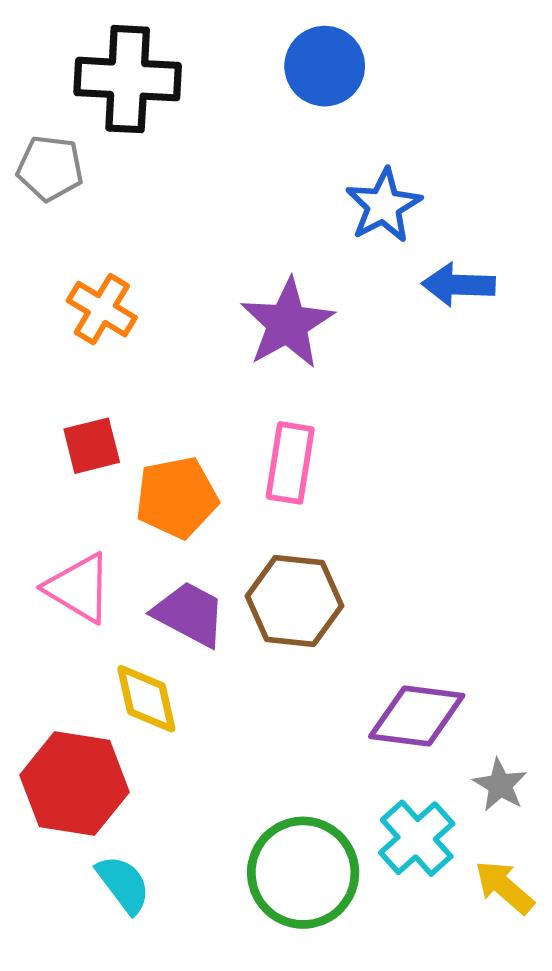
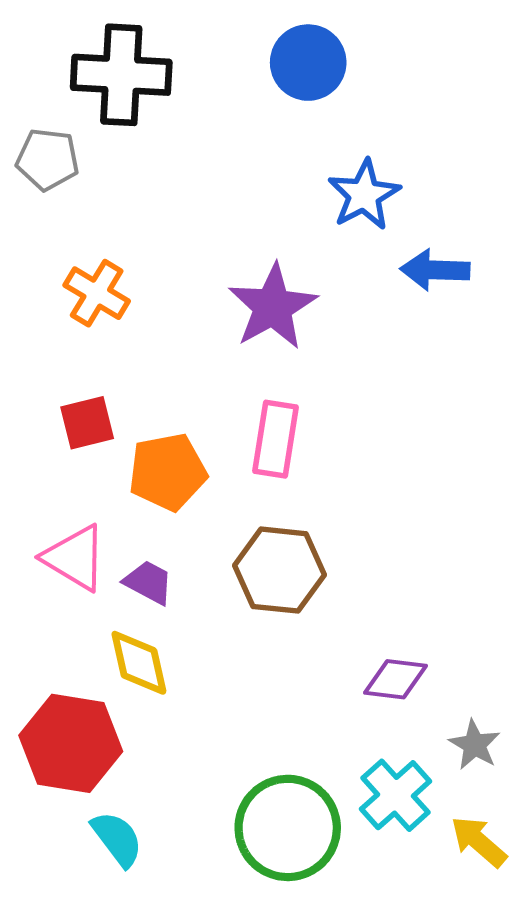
purple trapezoid: (189, 614) -> (149, 582), moved, size x0.7
purple diamond: (417, 716) -> (395, 679), size x0.7

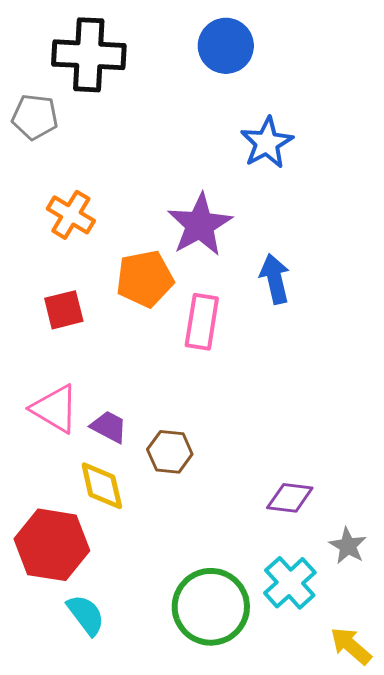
blue arrow: (435, 270) -> (275, 279), moved, turned 75
orange pentagon: (168, 472) -> (145, 279), moved
brown hexagon: (280, 570) -> (170, 452), moved, size x0.7
yellow arrow: (479, 842) -> (351, 646), moved

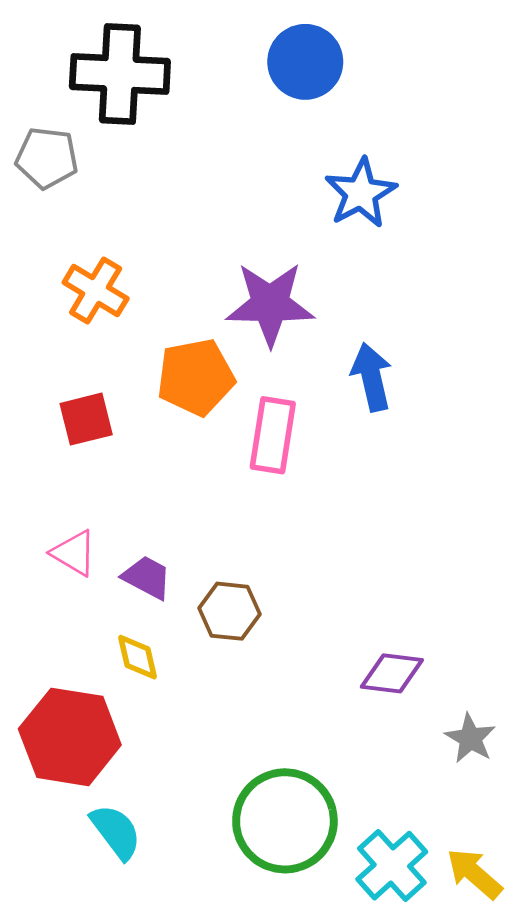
purple star: (200, 225) -> (270, 304), turned 30
pink triangle: (55, 409) -> (74, 553), size x0.7
yellow diamond: (102, 486) -> (137, 657), size x0.7
cyan cross: (290, 583) -> (392, 866), moved

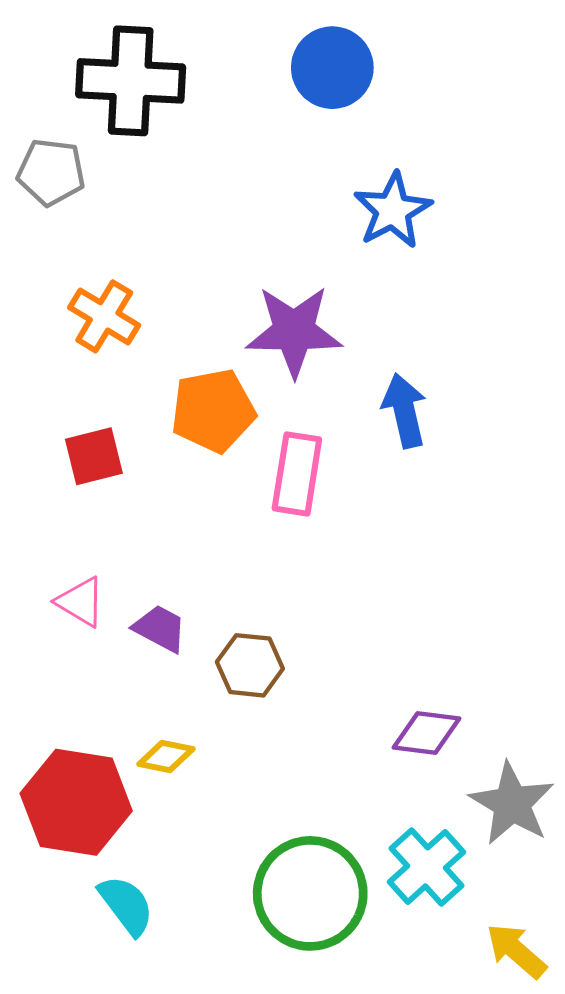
yellow diamond: (137, 657) -> (166, 757), moved, turned -66
gray star: (470, 738) -> (512, 804), size x1.5
cyan cross: (392, 866) -> (427, 867), moved

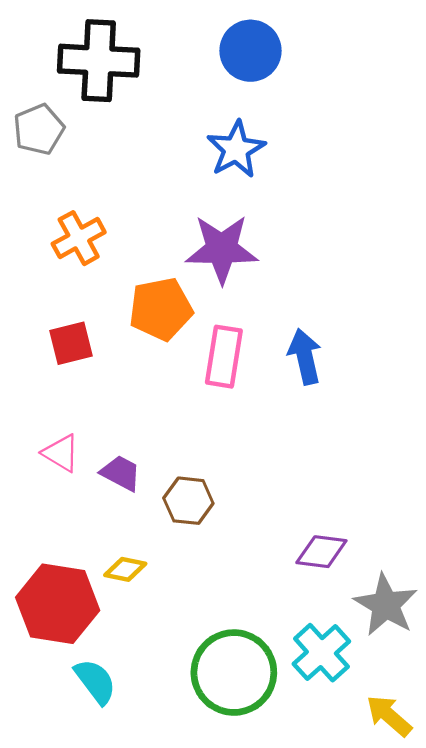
gray pentagon: (51, 172) -> (39, 129), turned -30
blue star: (393, 210) -> (236, 149), moved
orange cross: (104, 316) -> (79, 238), turned 30
blue arrow: (404, 411) -> (305, 357), moved

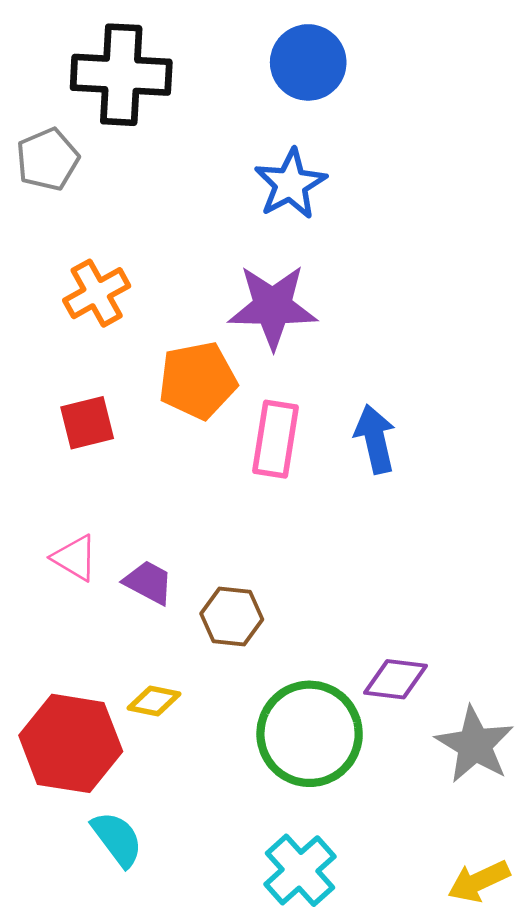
cyan cross: (321, 653) -> (300, 870), moved
green circle: (234, 673) -> (310, 734), moved
yellow arrow: (389, 716) -> (479, 881), turned -66

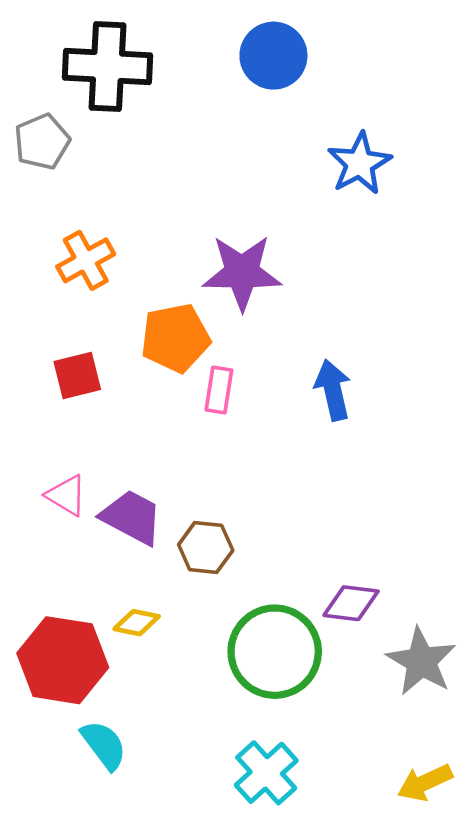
blue star: (290, 184) -> (360, 163), moved
pink rectangle: (275, 439) -> (219, 390), moved, size x0.7
purple trapezoid: (149, 582) -> (132, 517), size x1.4

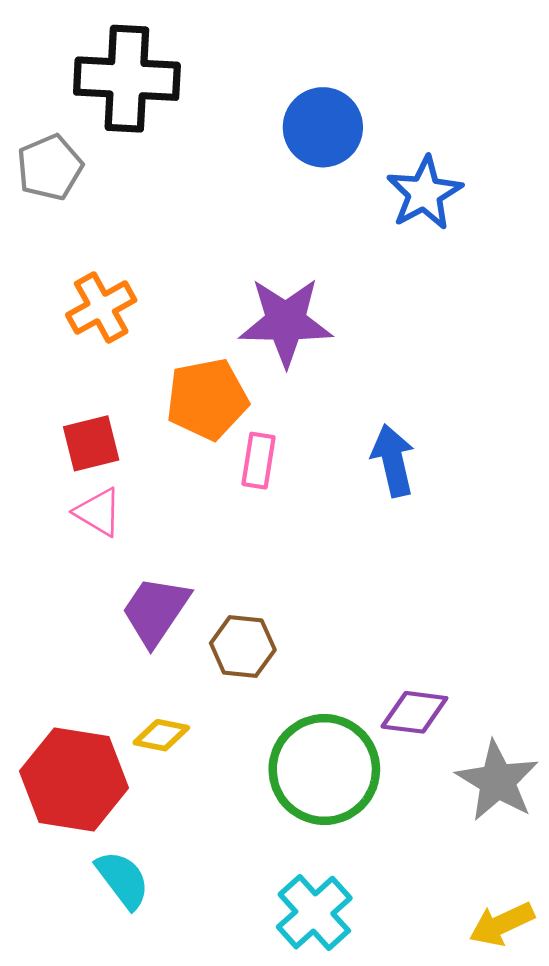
blue circle: (273, 56) -> (323, 127), moved
pink triangle: (66, 495) -> (98, 512), moved
purple trapezoid: (132, 517) -> (156, 611), turned -84

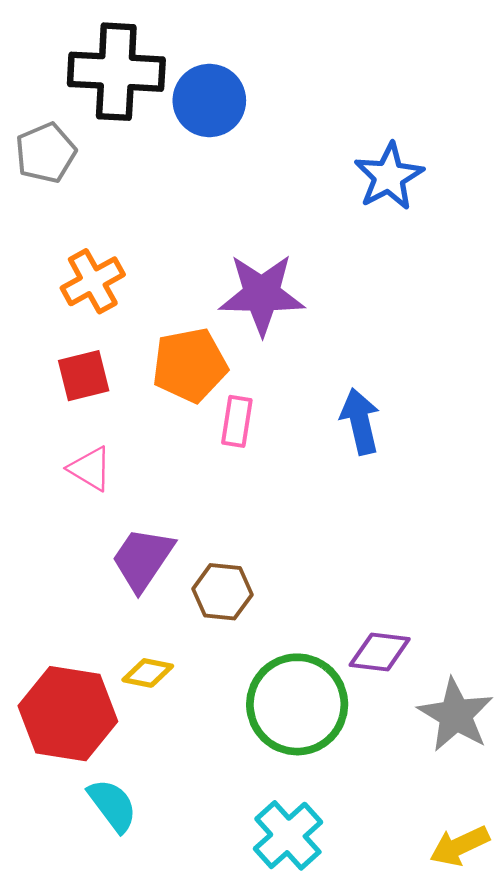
blue circle: (323, 127) -> (209, 100), moved
red square: (91, 443) -> (84, 376), moved

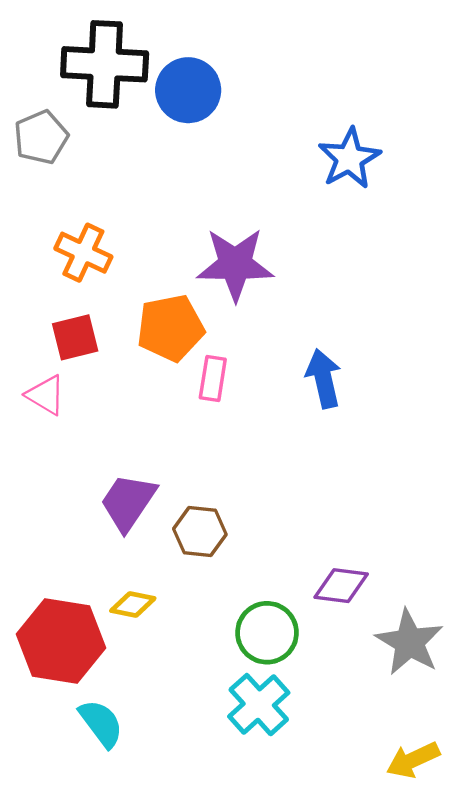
orange cross: (93, 281) -> (83, 253), turned -36
pink triangle: (90, 469) -> (46, 395), moved
green circle: (297, 704) -> (267, 633), size x0.7
cyan cross: (288, 835) -> (259, 705), moved

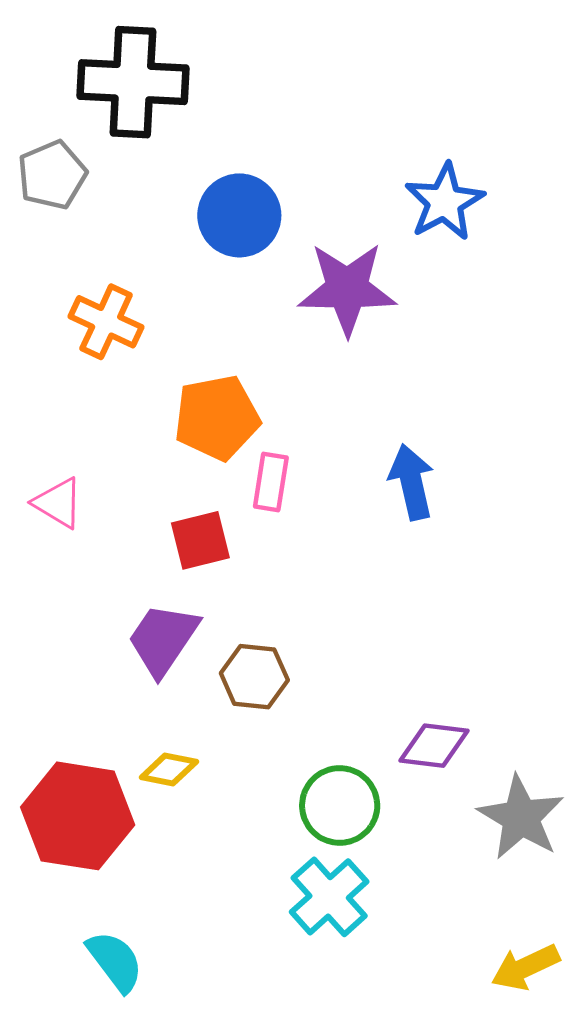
blue circle: (188, 90) -> (239, 215), moved
purple star: (235, 264) -> (347, 289), moved
red square: (75, 337) -> (200, 540), moved
cyan semicircle: (101, 723) -> (115, 961), moved

